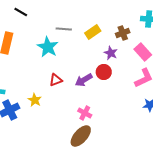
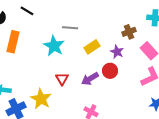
yellow rectangle: (93, 32) -> (92, 47), moved
red triangle: (56, 80) -> (62, 79), turned -40
yellow star: (35, 100) -> (41, 99), size x1.5

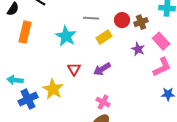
gray line: (70, 28) -> (91, 18), moved
purple star: (117, 52) -> (138, 49), moved
red circle: (110, 71) -> (122, 20), moved

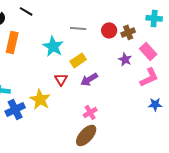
yellow rectangle: (104, 37) -> (78, 60), moved
pink cross: (103, 102) -> (90, 112), turned 32

